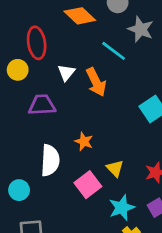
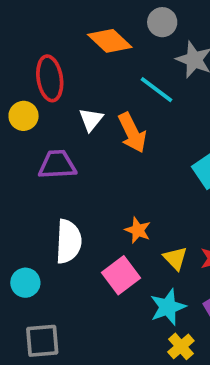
orange star: (84, 141) -> (138, 230), moved
yellow triangle: (115, 168) -> (175, 258), moved

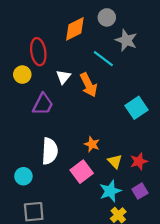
orange diamond: (110, 41) -> (75, 29), turned -70
purple trapezoid: (57, 165) -> (43, 104), turned 120

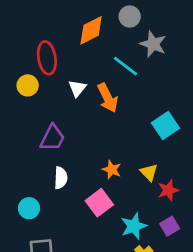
purple trapezoid: (43, 104) -> (52, 138), moved
white semicircle: (50, 151) -> (61, 178), size x0.7
yellow triangle: (115, 161) -> (149, 172), moved

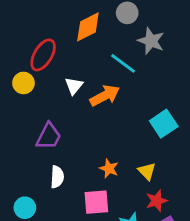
red ellipse: (47, 58) -> (43, 55), turned 40
orange arrow: (108, 98) -> (105, 96), turned -92
red star: (168, 190) -> (157, 201), moved
pink square: (99, 203) -> (96, 202), turned 32

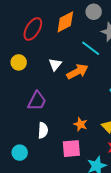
red ellipse: (43, 55) -> (33, 29), moved

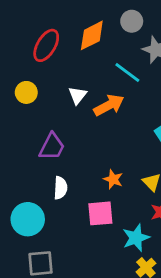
cyan circle: (20, 153) -> (28, 219), size x1.5

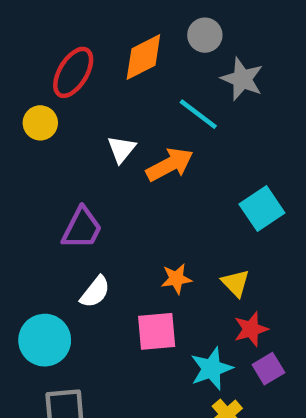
yellow circle: (26, 92) -> (40, 123), moved
orange star: (113, 179) -> (176, 279), turned -30
white semicircle: (60, 188) -> (95, 292), turned 35

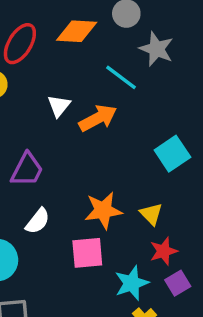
orange diamond: (143, 57) -> (77, 31), turned 30
orange star: (176, 279) -> (103, 210), size x1.5

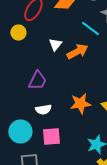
white semicircle: (38, 221) -> (43, 110), turned 42
pink square: (87, 253) -> (51, 136), moved

